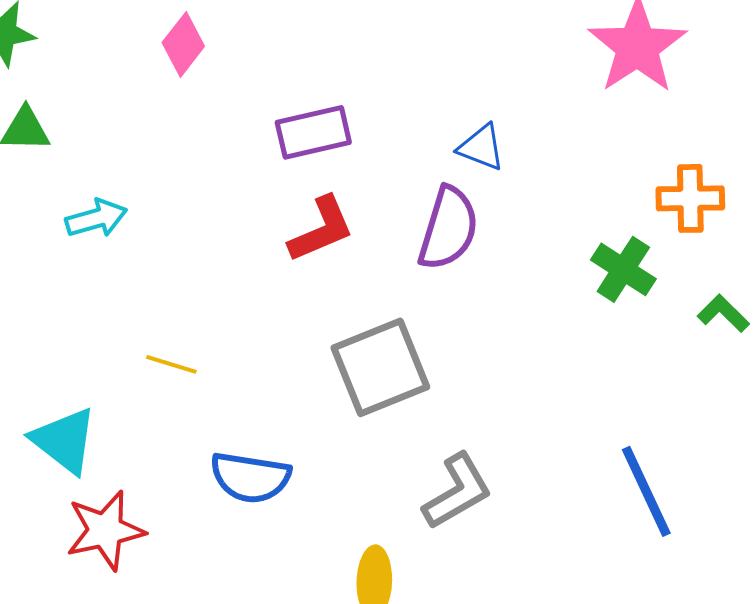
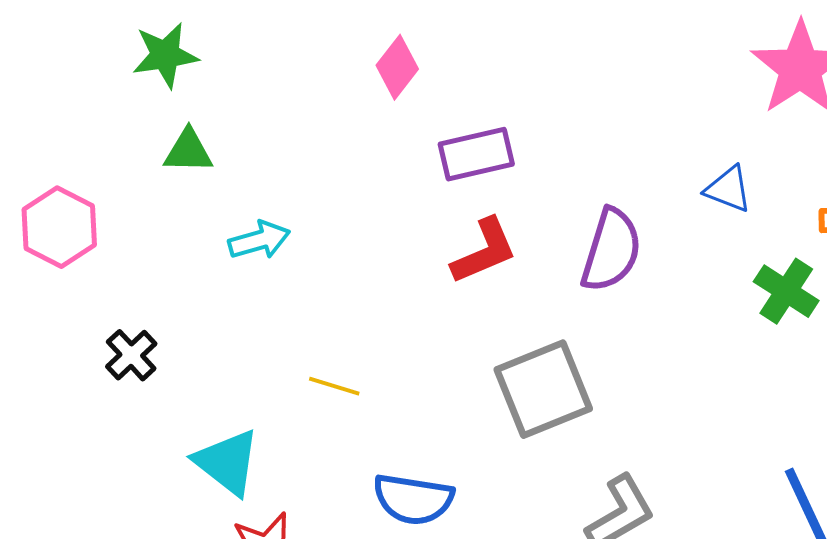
pink diamond: (183, 44) -> (397, 67), moved
blue triangle: (481, 147) -> (728, 189), moved

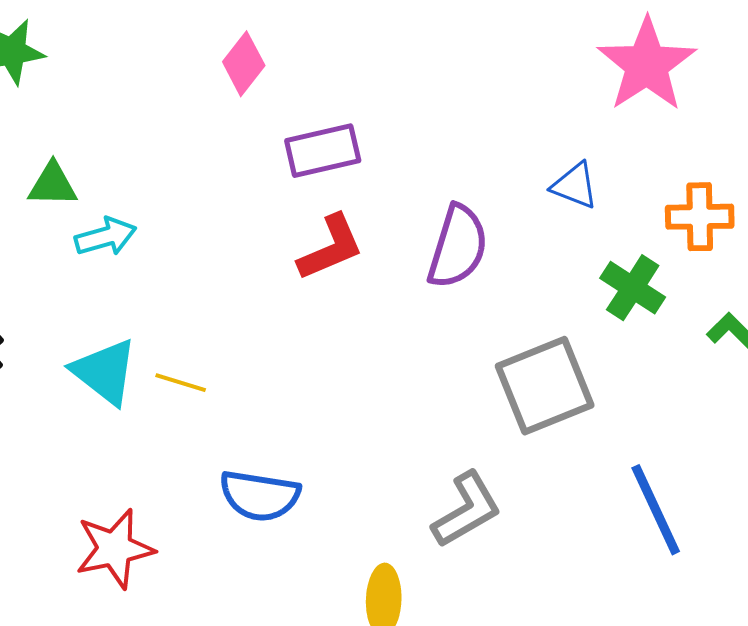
green triangle: (188, 151) -> (53, 185), moved
gray square: (543, 389) -> (545, 386), moved
cyan triangle: (227, 462) -> (105, 372), moved

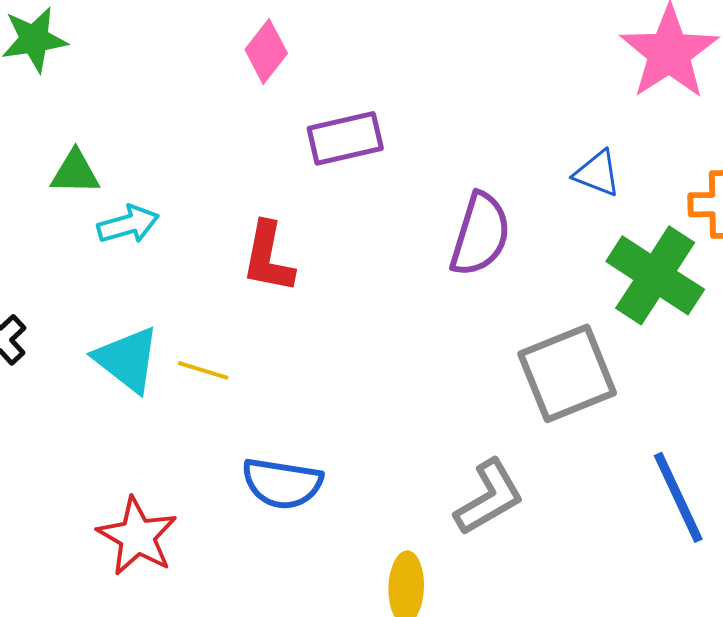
red L-shape: (331, 248) -> (268, 257), moved, turned 124
green cross: (633, 288) -> (655, 275), size x1.5
red star: (115, 549) -> (137, 536), turned -30

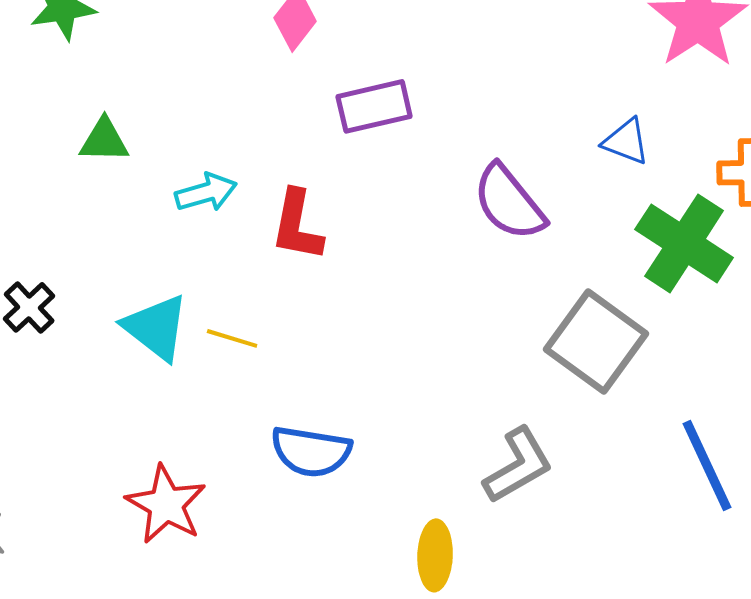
cyan arrow: (128, 224) -> (206, 192), moved
purple semicircle: (480, 234) -> (509, 202), turned 124
gray square: (567, 373) -> (596, 341), turned -32

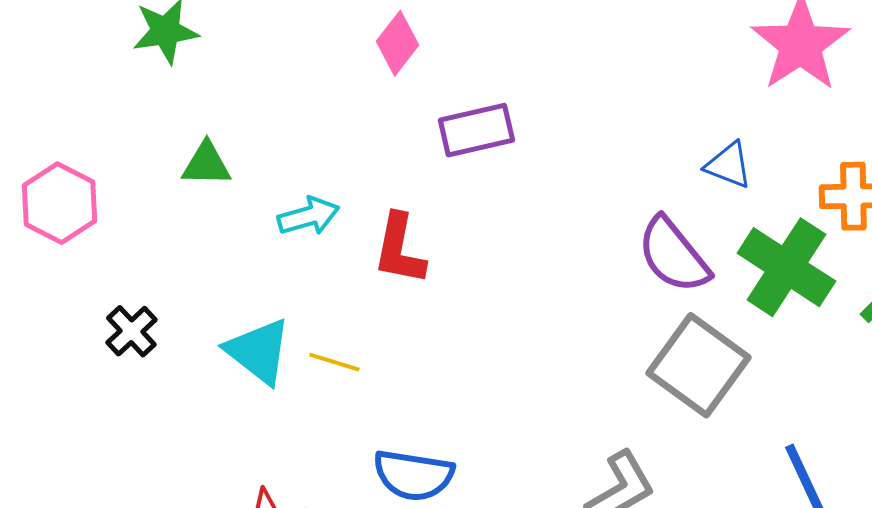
purple semicircle: (509, 202) -> (673, 255), moved

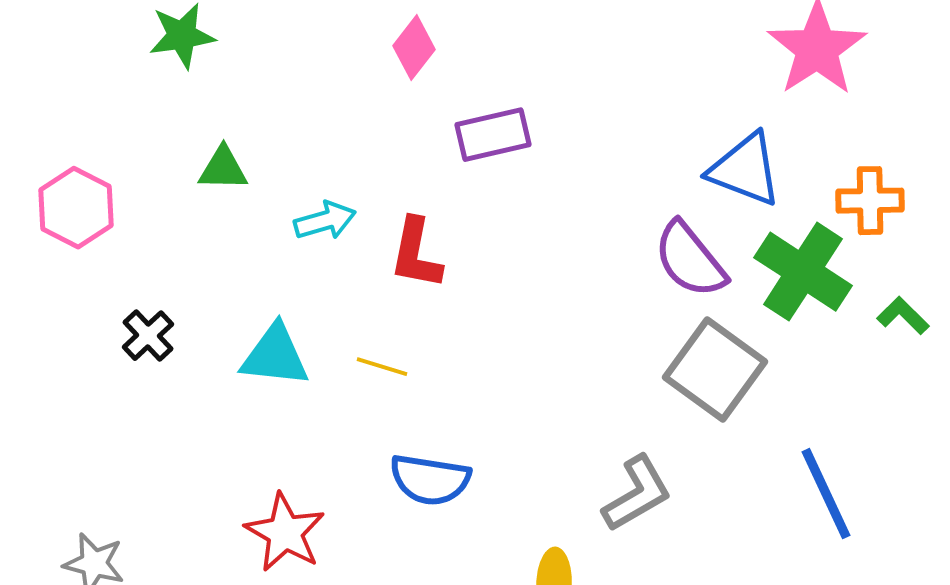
blue triangle: (728, 165) -> (745, 170), size x1.6
cyan triangle: (258, 351) -> (275, 356), turned -32
yellow line: (334, 362) -> (382, 367), moved

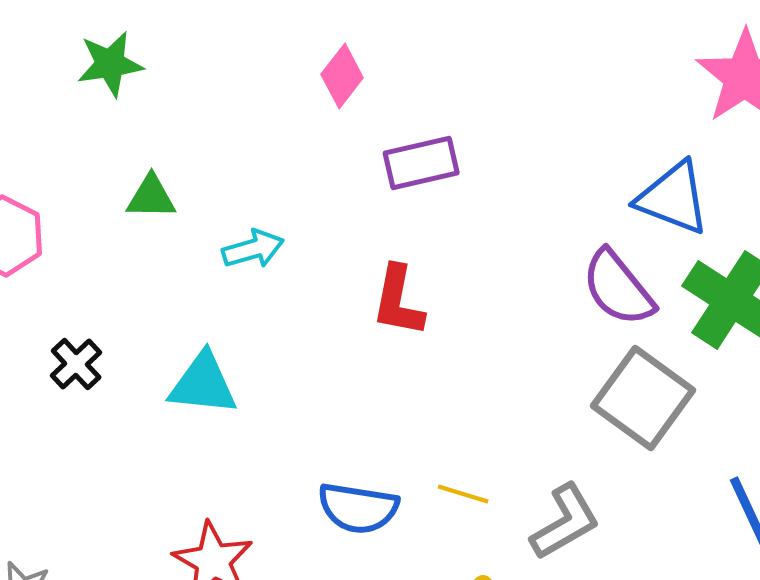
red L-shape: (416, 254) -> (398, 301), moved
yellow line: (382, 367) -> (463, 494), moved

